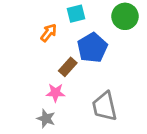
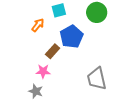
gray trapezoid: (105, 106) -> (97, 79), moved

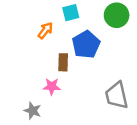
brown rectangle: (53, 51) -> (63, 62), turned -40
gray star: (36, 91) -> (33, 111), moved

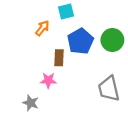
green circle: (117, 15) -> (112, 40), moved

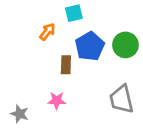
pink star: (48, 80) -> (57, 101), moved
gray star: (31, 103) -> (20, 114), moved

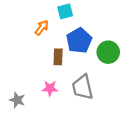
green circle: (125, 45) -> (108, 52), moved
gray trapezoid: (121, 99) -> (83, 87), moved

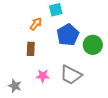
brown rectangle: (58, 57) -> (31, 49), moved
gray trapezoid: (83, 87) -> (71, 75), turned -50

